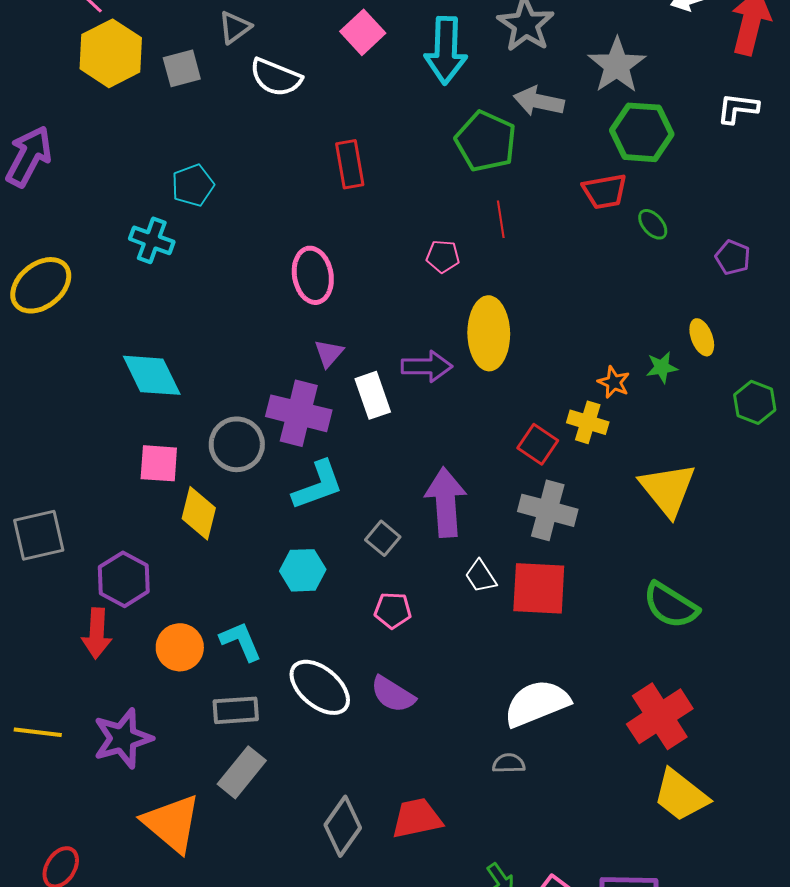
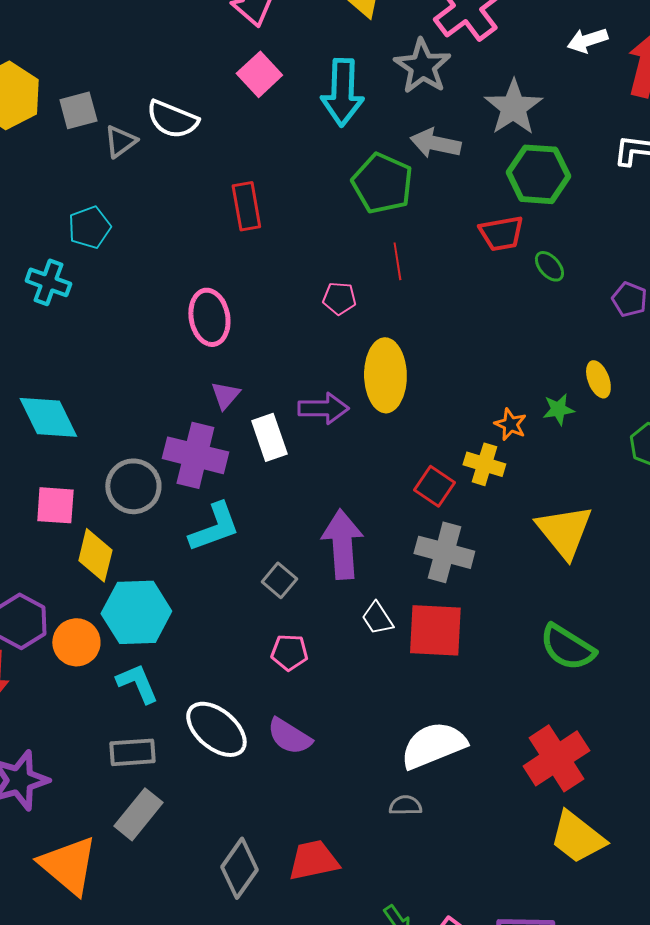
gray triangle: (235, 27) -> (120, 141), moved
cyan hexagon: (303, 570) -> (136, 612), moved, size x1.5
orange circle: (180, 647) -> (76, 642), moved

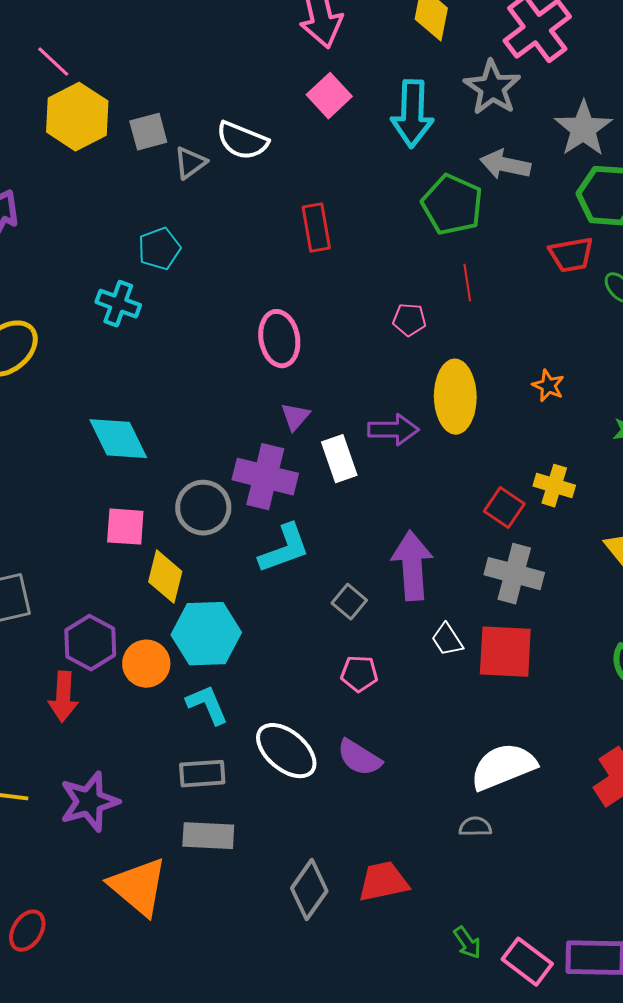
orange star: (510, 424) -> (548, 386), moved
gray rectangle: (138, 814) -> (208, 836), turned 54

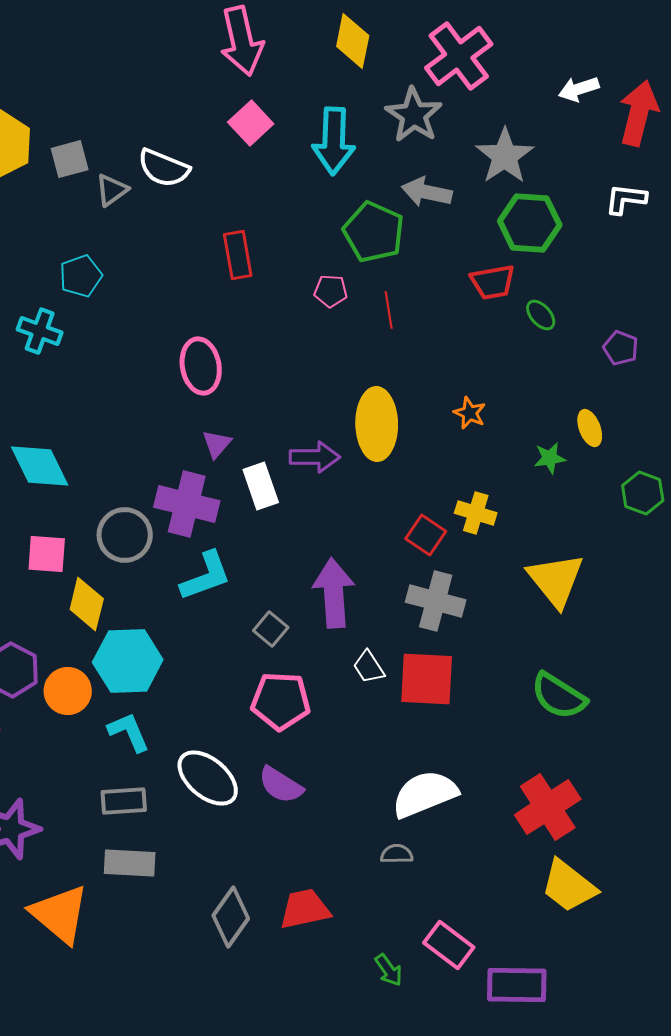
pink pentagon: (409, 320) -> (331, 291), moved
pink pentagon: (359, 674) -> (281, 701), size x1.6
pink rectangle: (527, 962) -> (449, 945), moved

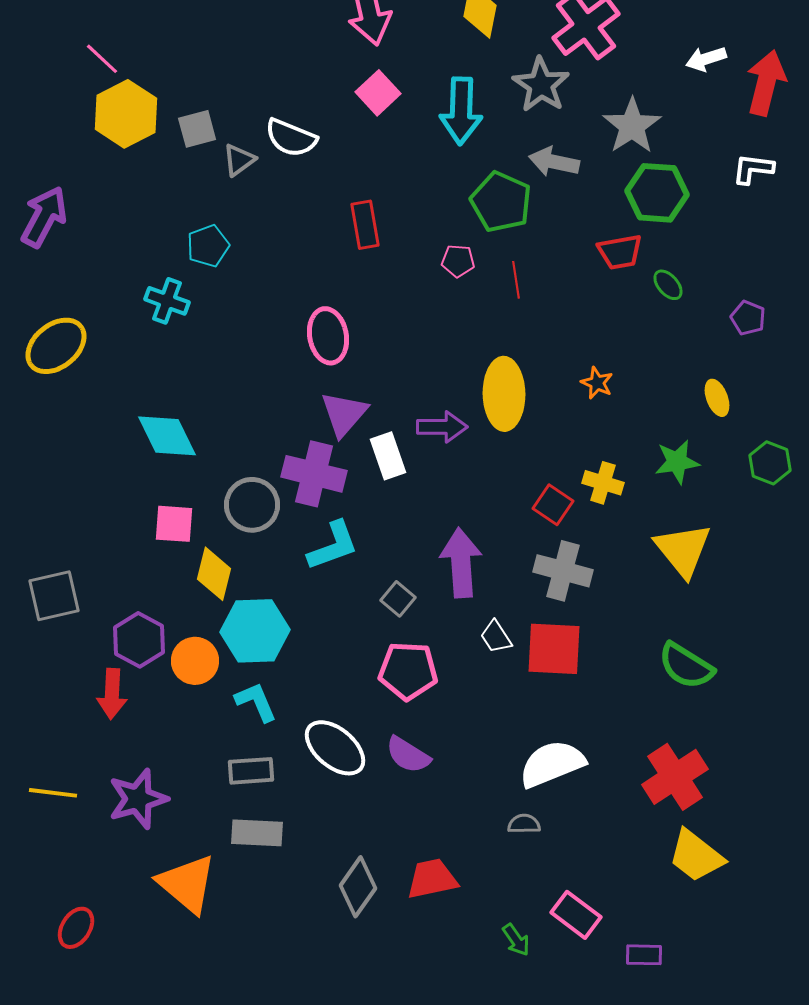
purple triangle: (217, 444) -> (344, 414), size x1.6
green star: (550, 458) -> (677, 462), moved, size x1.4
purple rectangle: (517, 985) -> (644, 955), size x0.6

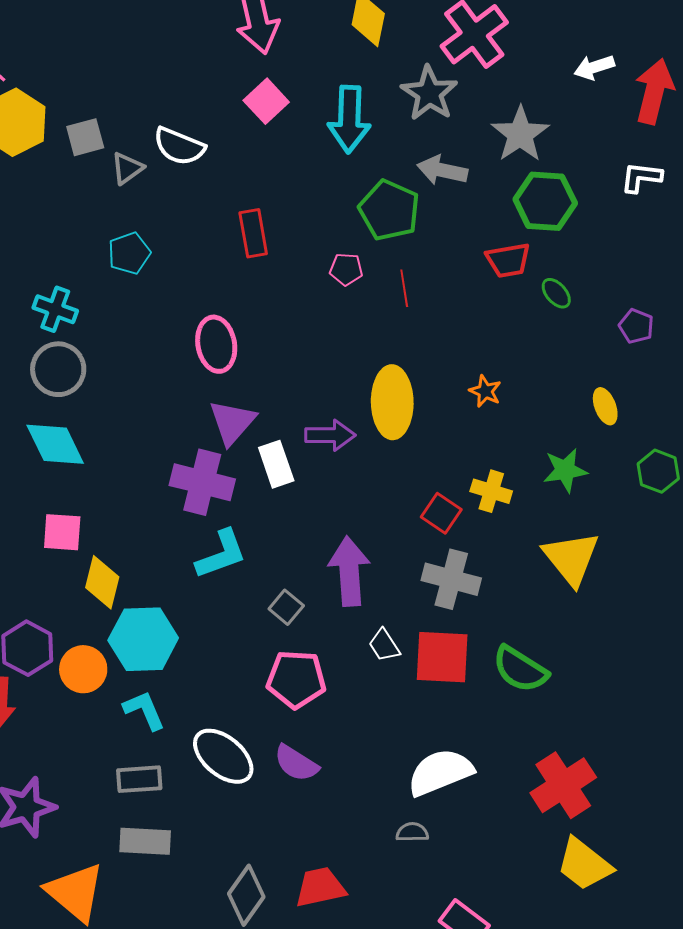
cyan pentagon: (208, 246) -> (129, 253), moved
gray circle: (252, 505) -> (58, 369), moved
green semicircle: (686, 666) -> (520, 669), moved

